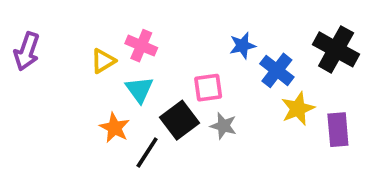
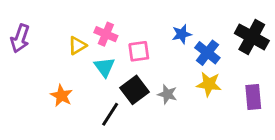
pink square: (208, 88) -> (139, 51), moved
yellow star: (298, 109) -> (209, 84), moved, turned 30
orange star: (115, 128) -> (62, 96), moved

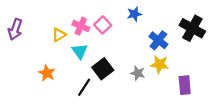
blue star: (182, 34) -> (134, 14), moved
pink square: (139, 51) -> (103, 25), moved, turned -35
gray star: (167, 94) -> (138, 73), moved
purple rectangle: (253, 97) -> (185, 85), moved

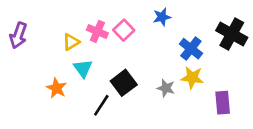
cyan triangle: (80, 51) -> (83, 68), moved

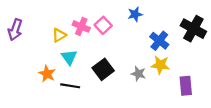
black line: (101, 105) -> (70, 86), moved, turned 66

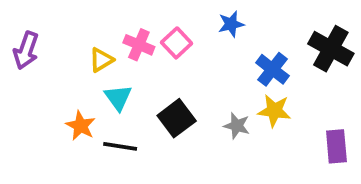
purple rectangle: (186, 86) -> (336, 146), moved

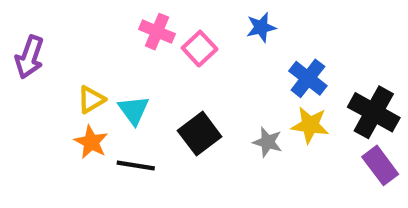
pink cross: (139, 45) -> (157, 32), moved
black cross: (331, 49) -> (374, 112), moved
yellow triangle: (101, 60) -> (91, 100), moved
purple rectangle: (336, 146) -> (380, 165), turned -32

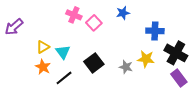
purple arrow: (29, 57) -> (14, 27), turned 30
blue cross: (308, 78) -> (155, 31), moved, turned -36
black line: (136, 165) -> (64, 78), turned -48

